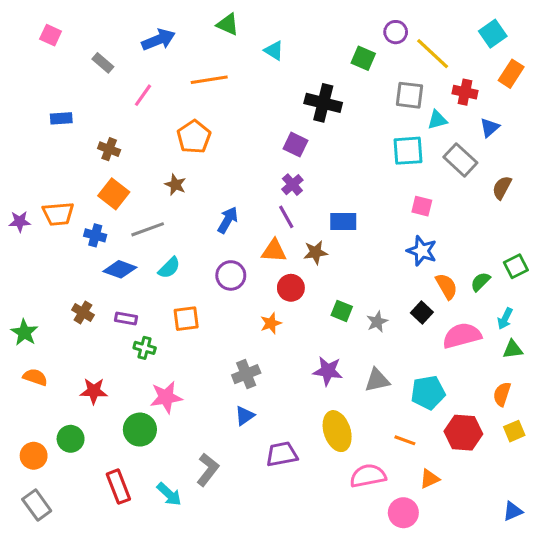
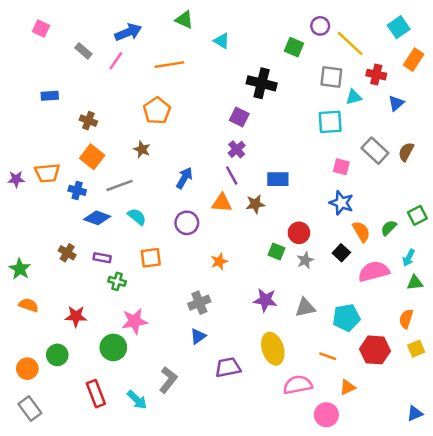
pink line: (143, 95) -> (116, 61), moved
gray rectangle: (460, 160) -> (375, 151), moved
cyan semicircle: (169, 268) -> (137, 217), turned -96
red circle: (291, 288) -> (299, 233), moved

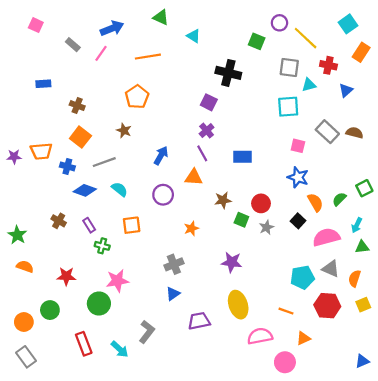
brown semicircle: (406, 152) -> (355, 133), turned 77
brown star: (255, 204) -> (223, 200), moved
purple rectangle: (102, 258) -> (89, 225), turned 48
gray triangle: (305, 308) -> (331, 269), moved, turned 36

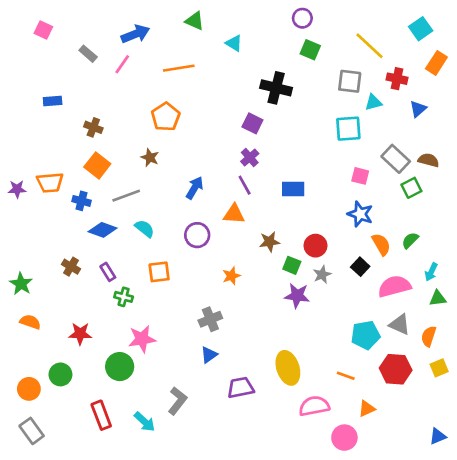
purple circle: (279, 23) -> (302, 18), moved
green square: (364, 188) -> (411, 188), moved
purple star: (232, 262) -> (297, 296), moved

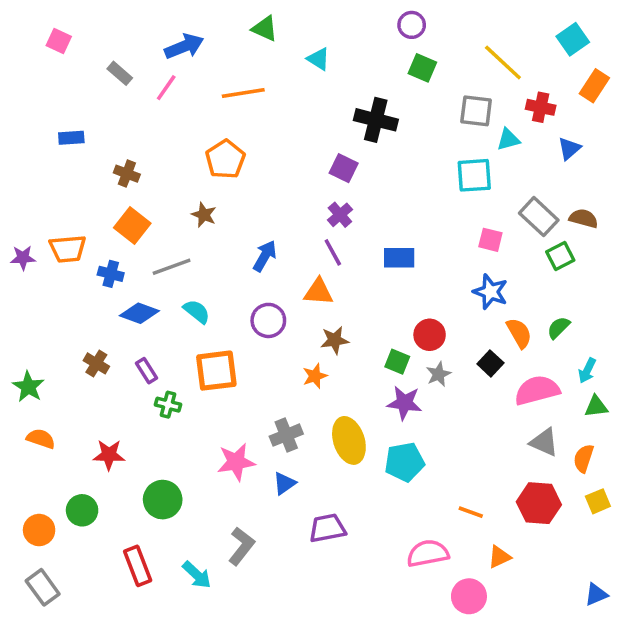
brown star: (269, 242) -> (335, 340), moved
orange square: (159, 272) -> (216, 371), size x1.4
cyan pentagon: (365, 335) -> (404, 462), moved
pink star: (142, 339) -> (236, 462), moved
yellow ellipse: (288, 368) -> (349, 440), moved

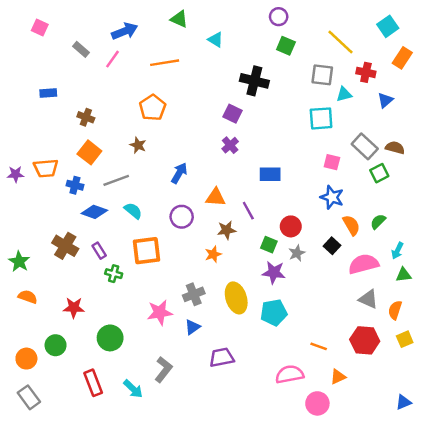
purple line: (333, 252) -> (248, 211), moved
brown cross: (96, 363) -> (65, 246), size x1.5

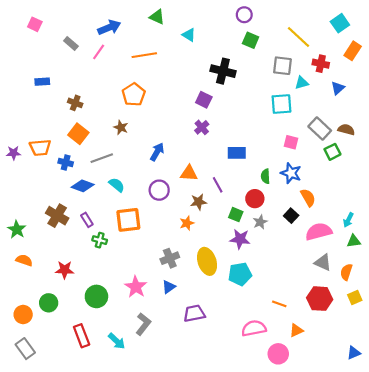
green semicircle: (378, 222) -> (265, 176), moved, turned -48
pink star: (160, 312) -> (136, 287), moved, turned -30

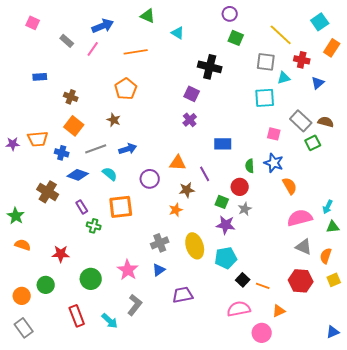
blue arrow: (157, 152) -> (128, 149), moved, turned 42
brown cross: (57, 216) -> (48, 192), moved
black square: (291, 216) -> (243, 280), moved

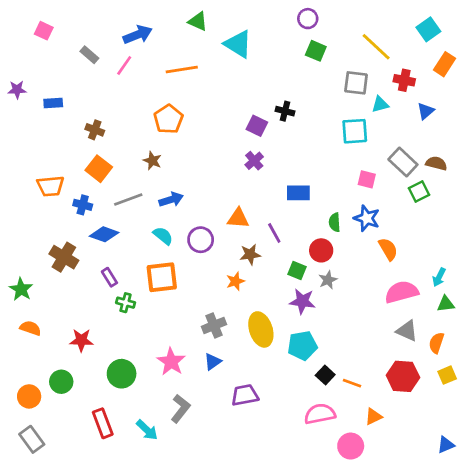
cyan triangle: (178, 33) -> (238, 44), size x1.6
black cross: (210, 67) -> (285, 111), moved, size x0.6
purple star: (13, 144) -> (17, 90), moved
cyan semicircle: (110, 174) -> (163, 236), moved

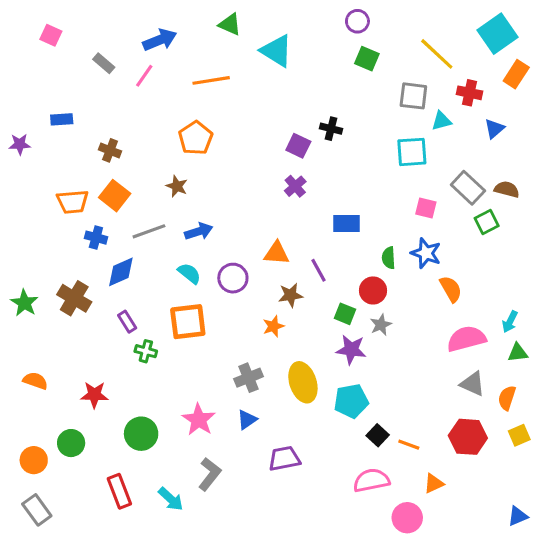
cyan square: (428, 29) -> (497, 34), size x1.4
purple star: (17, 90) -> (20, 144), moved
orange trapezoid: (51, 186) -> (73, 202), moved
blue diamond: (104, 234) -> (121, 272), turned -44
green star: (21, 289) -> (24, 303), moved

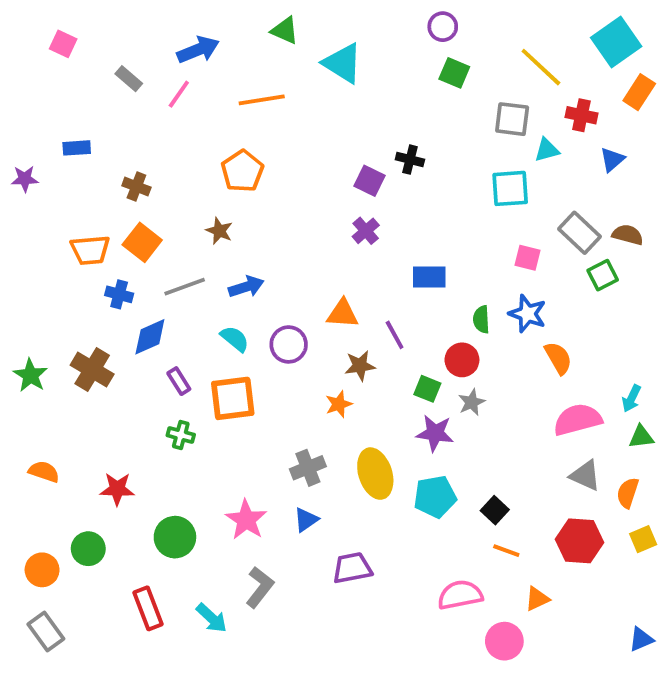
purple rectangle: (127, 322) -> (179, 381), moved
black square: (378, 435) -> (495, 510), moved

